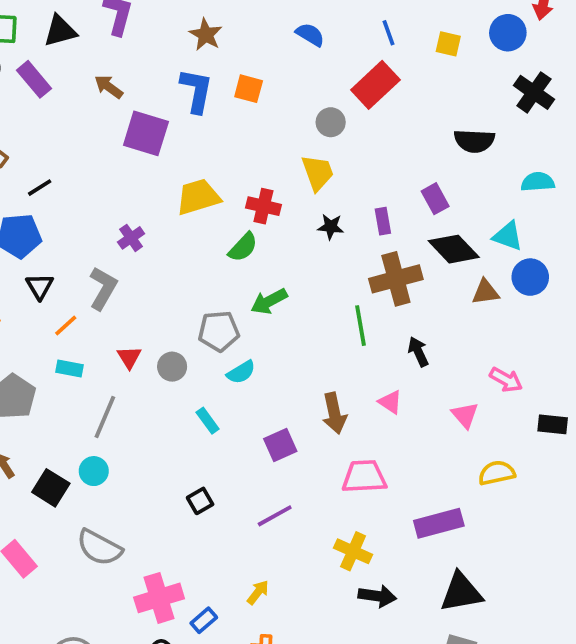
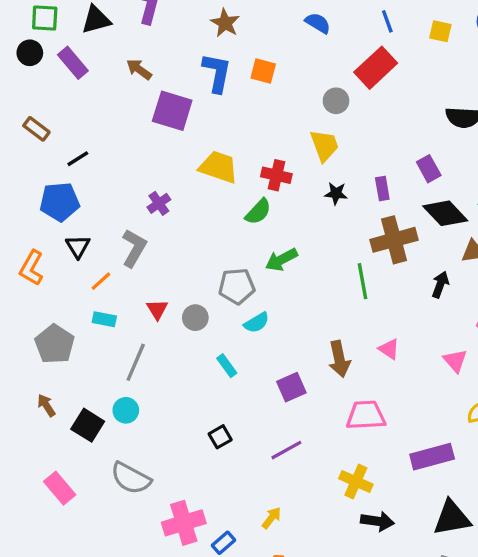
yellow trapezoid: (198, 197) -> (218, 167), turned 36
black arrow: (418, 352) -> (440, 285), moved, turned 45

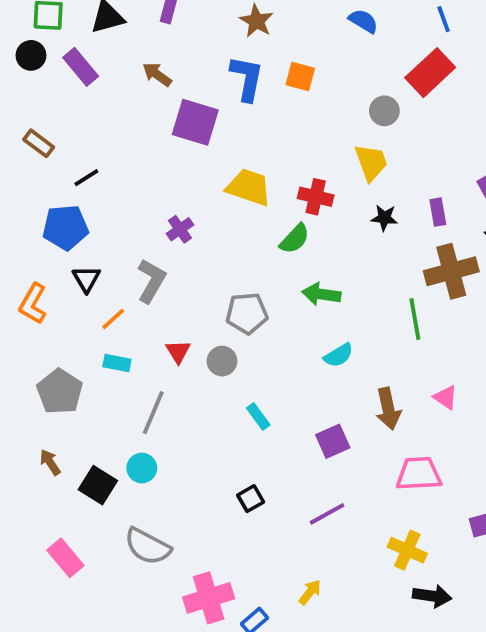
green arrow: (281, 260) -> (321, 294), turned 36
gray pentagon: (237, 286) -> (247, 313), moved
cyan semicircle: (257, 323) -> (339, 355), moved

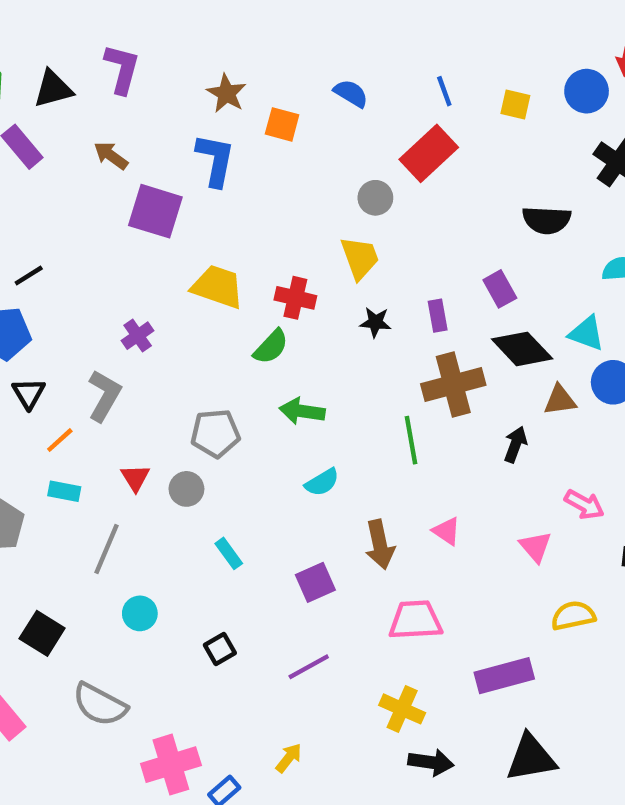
orange square: (300, 76) -> (282, 124), moved
cyan circle: (142, 468) -> (140, 613), moved

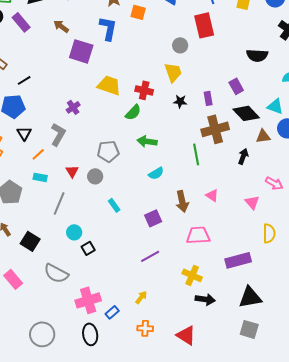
red rectangle: (429, 153) -> (204, 25), turned -60
yellow semicircle: (573, 616) -> (269, 233), turned 102
black square: (220, 649) -> (88, 248), moved

